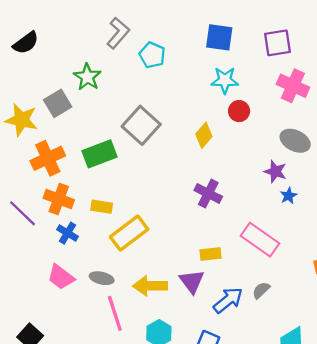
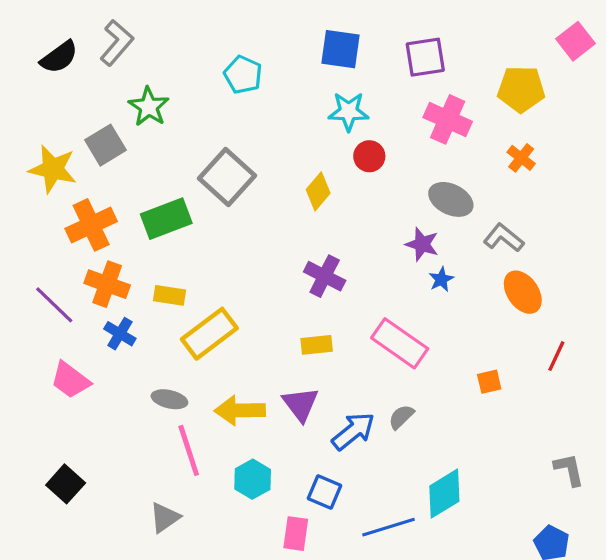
gray L-shape: (118, 33) -> (117, 43), moved
yellow rectangle: (210, 254) -> (317, 345), moved
pink trapezoid: (61, 277) -> (70, 380), moved

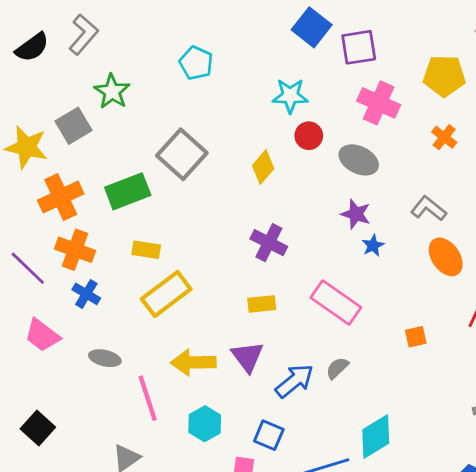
blue square: (341, 49) -> (312, 27), moved, turned 30
gray ellipse: (451, 199) -> (359, 160), moved
yellow rectangle: (169, 295) -> (146, 250), moved
gray ellipse: (169, 399) -> (105, 358), moved

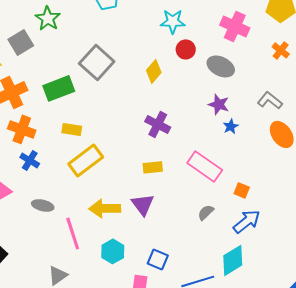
orange square: (416, 337) -> (242, 190), moved, turned 35
blue arrow: (295, 381) -> (247, 221), moved

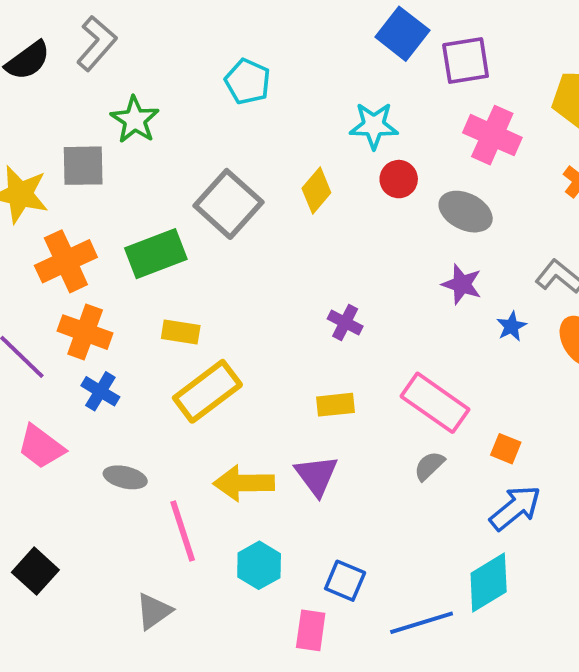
gray square: (21, 42) -> (83, 166), turned 30
yellow diamond: (154, 71) -> (316, 191), moved
purple cross: (158, 124) -> (345, 322), size x0.7
blue star: (231, 126) -> (511, 326), moved
gray semicircle: (206, 212) -> (429, 466), moved

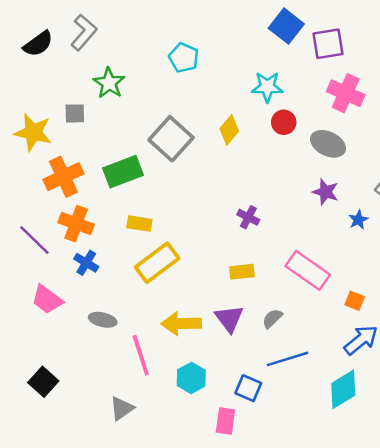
gray square: (83, 166) -> (75, 113), size x0.7
gray semicircle: (429, 466) -> (272, 318), moved
blue line: (422, 623) -> (288, 359), moved

